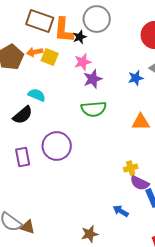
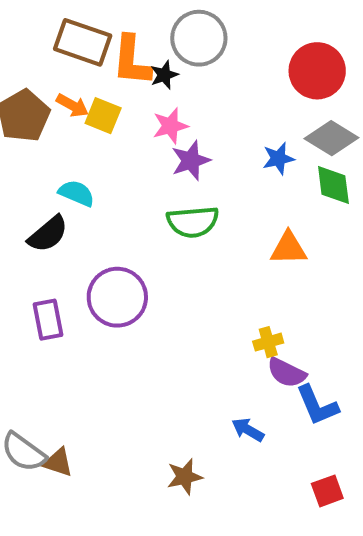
orange arrow: (35, 52) -> (72, 105), turned -140

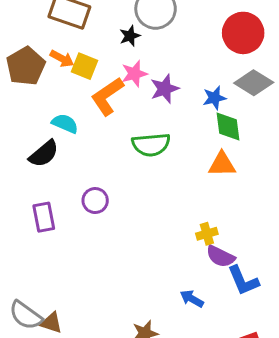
orange L-shape: (132, 61) -> (107, 96), moved, turned 51
purple star: (191, 161) -> (165, 89), moved
green diamond: (333, 185) -> (228, 127), moved
purple circle: (117, 297) -> (95, 201), size x0.6

